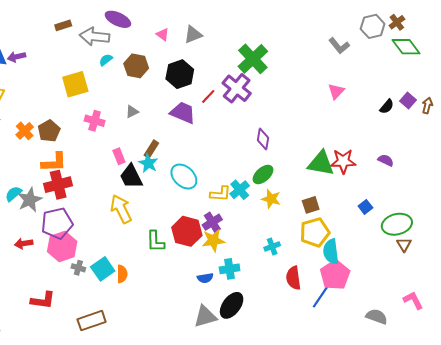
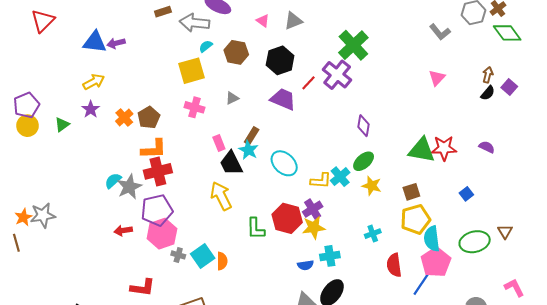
yellow square: (75, 84) -> (191, 71), moved
brown arrow: (427, 106) -> (488, 75), moved
green ellipse: (397, 224) -> (475, 242), moved

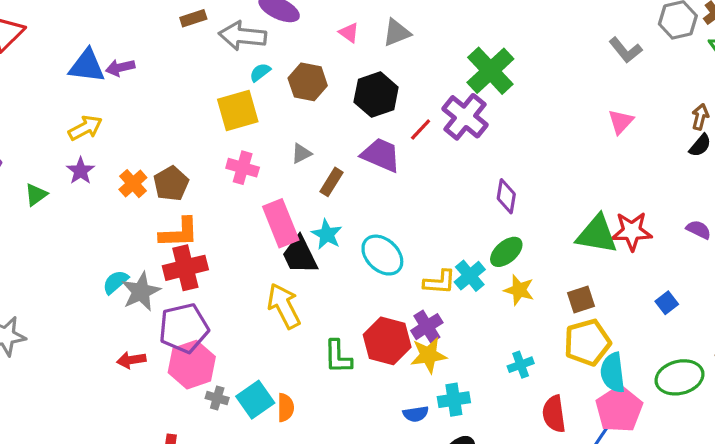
brown rectangle: (252, 136) -> (332, 182), moved
pink rectangle: (219, 143) -> (281, 223), size x1.8

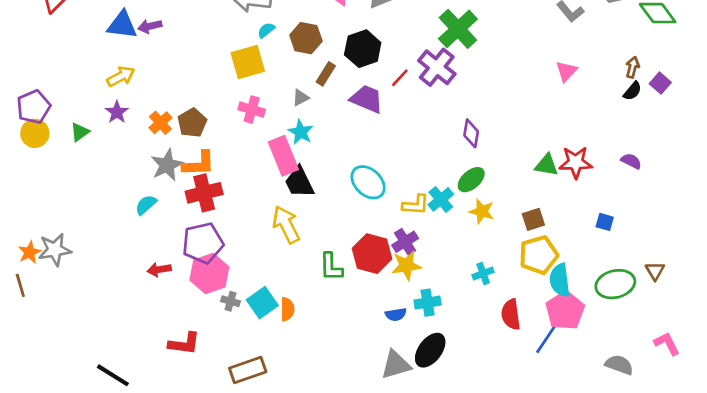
brown rectangle: (332, 182) -> (326, 74), moved
cyan star: (327, 234) -> (301, 132), moved
green triangle: (597, 234) -> (547, 165), size x0.7
gray star: (141, 292) -> (167, 165), moved
blue square: (667, 303) -> (605, 222), turned -36

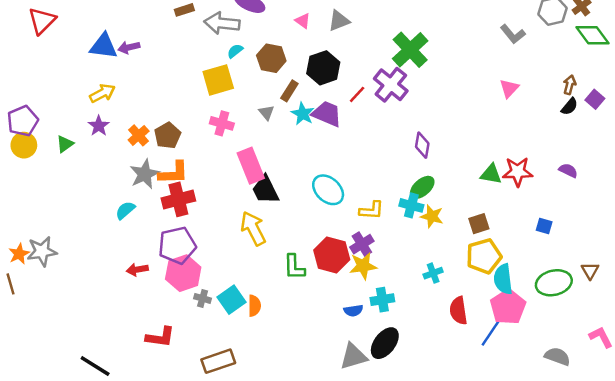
gray triangle: (301, 98) -> (266, 113), turned -42
cyan star: (301, 132) -> (303, 114), moved
cyan cross: (441, 199) -> (411, 205), moved, turned -35

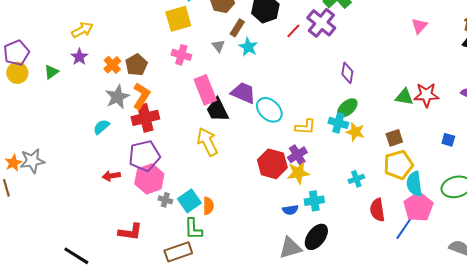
purple trapezoid: (327, 114) -> (243, 93), moved
orange L-shape: (174, 173) -> (141, 96), turned -56
green L-shape: (294, 267) -> (193, 229), moved

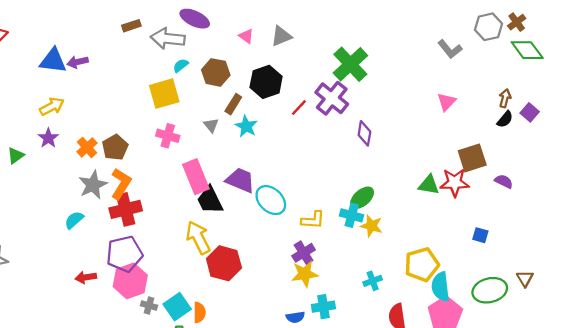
purple diamond: (347, 73) -> (364, 133), moved
brown square: (394, 138) -> (472, 158), moved, size x1.4
red hexagon: (272, 164) -> (224, 263), moved

